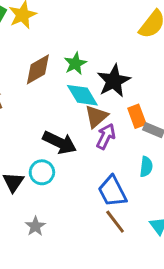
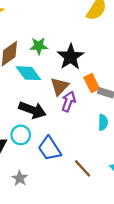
green star: (75, 64) -> (39, 46), turned 30
cyan diamond: (82, 95) -> (28, 73), moved
blue trapezoid: (112, 191) -> (49, 148), moved

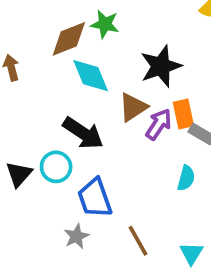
green star: (39, 46) -> (105, 24), moved
purple arrow: (69, 101) -> (159, 124), moved
gray star: (20, 178) -> (76, 236), moved

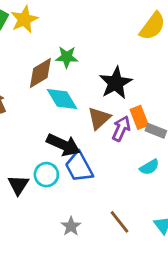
cyan semicircle: (186, 178) -> (149, 167), turned 54
blue trapezoid: (95, 198) -> (79, 167), moved

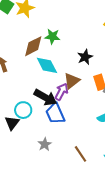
black star: (116, 83) -> (85, 57), size x0.7
purple arrow: (121, 128) -> (62, 92), moved
cyan circle: (46, 175) -> (23, 110), moved
gray star: (71, 226) -> (45, 144), moved

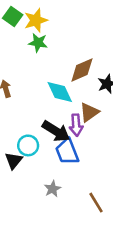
green star: (52, 36) -> (38, 43), moved
brown diamond: (33, 46) -> (82, 70), moved
purple arrow: (62, 92) -> (76, 125), turned 144

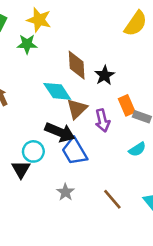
yellow star: (36, 20) -> (39, 20), moved, turned -30
brown diamond: (82, 70) -> (77, 65), turned -60
brown triangle: (89, 112) -> (77, 109), moved
purple arrow: (76, 125) -> (102, 121), moved

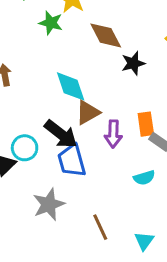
brown diamond: (77, 65) -> (106, 35), moved, turned -40
black star: (105, 75) -> (133, 63), moved
gray star: (65, 192) -> (49, 204), size x1.5

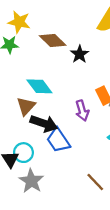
brown triangle: (88, 112) -> (26, 106), moved
cyan circle: (25, 148) -> (23, 153), moved
gray star: (49, 204) -> (31, 181), moved

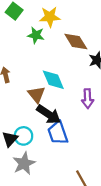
yellow star: (19, 22) -> (50, 17), turned -30
brown triangle: (26, 106) -> (36, 94), turned -36
purple arrow: (82, 111) -> (88, 99), moved

